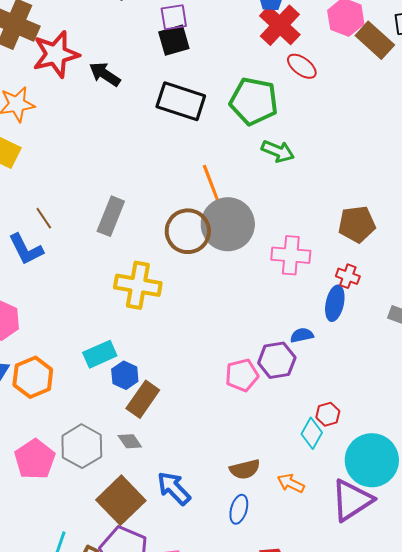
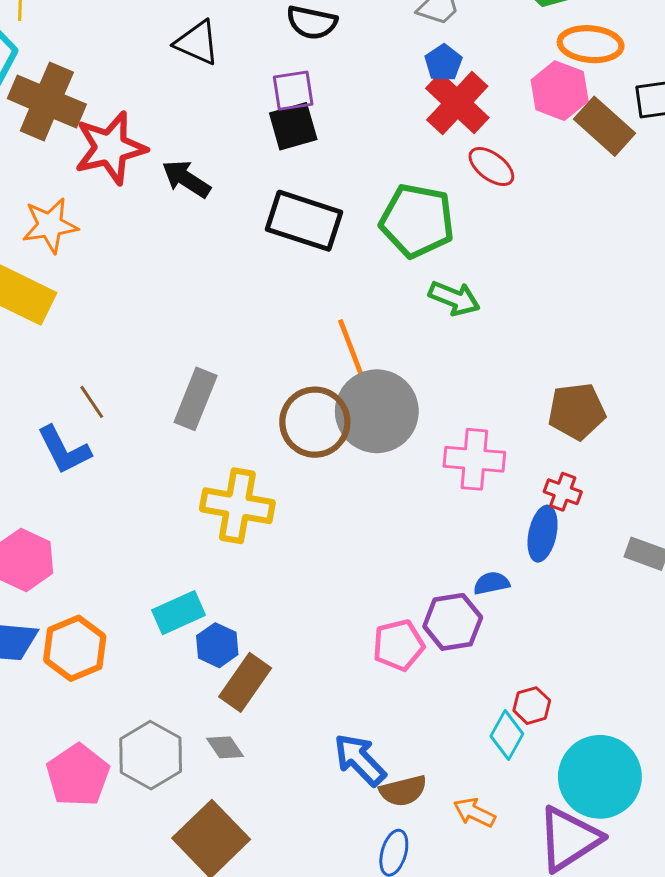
blue arrow: (174, 488) -> (360, 760), moved

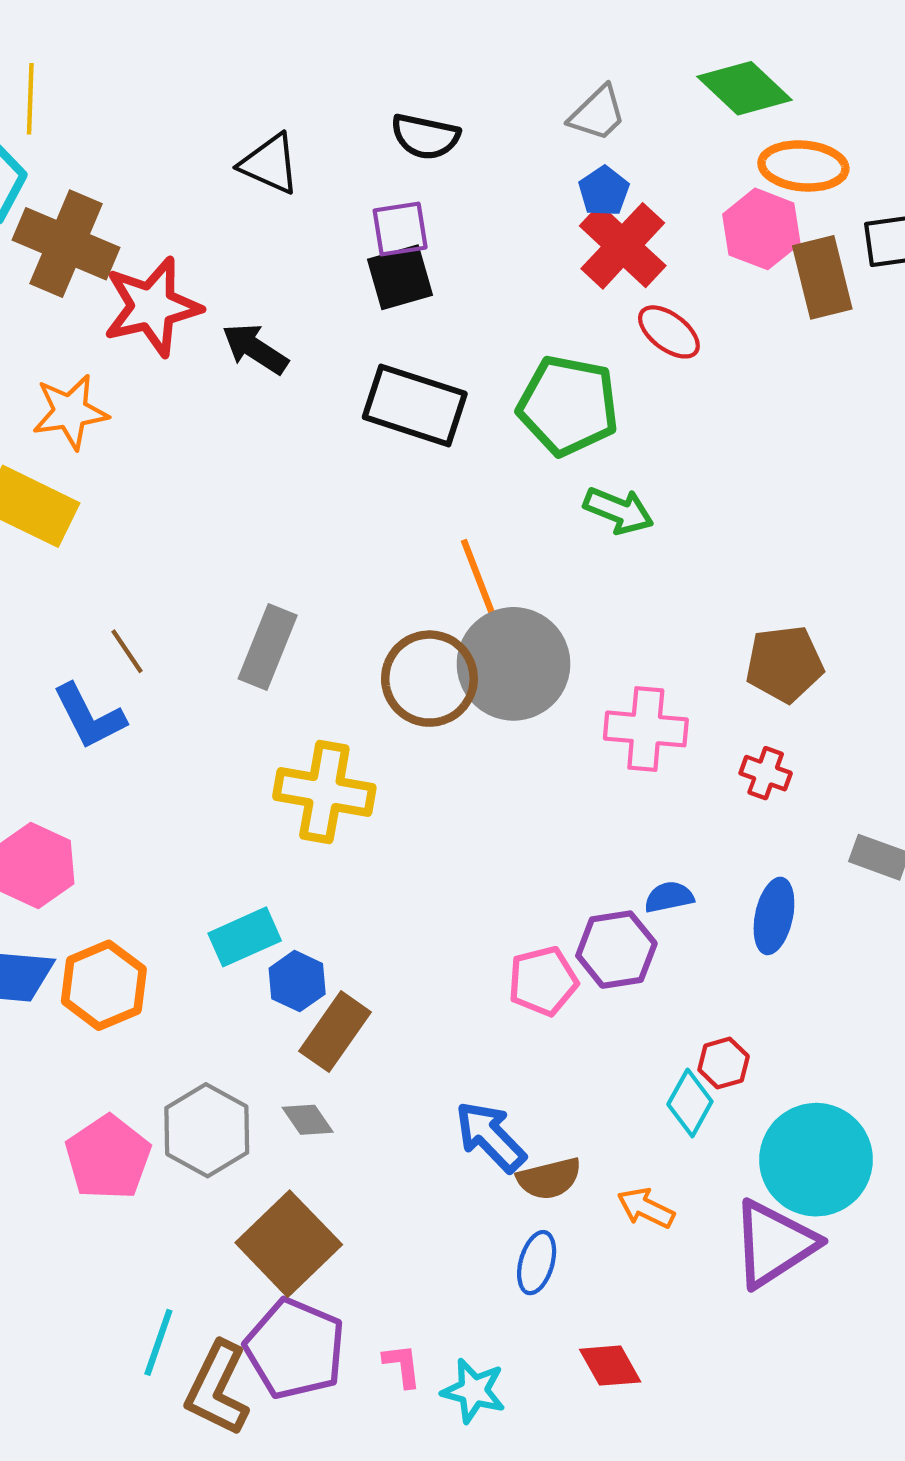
brown rectangle: (605, 126) -> (822, 277), turned 34
blue ellipse: (543, 534) -> (774, 916), moved

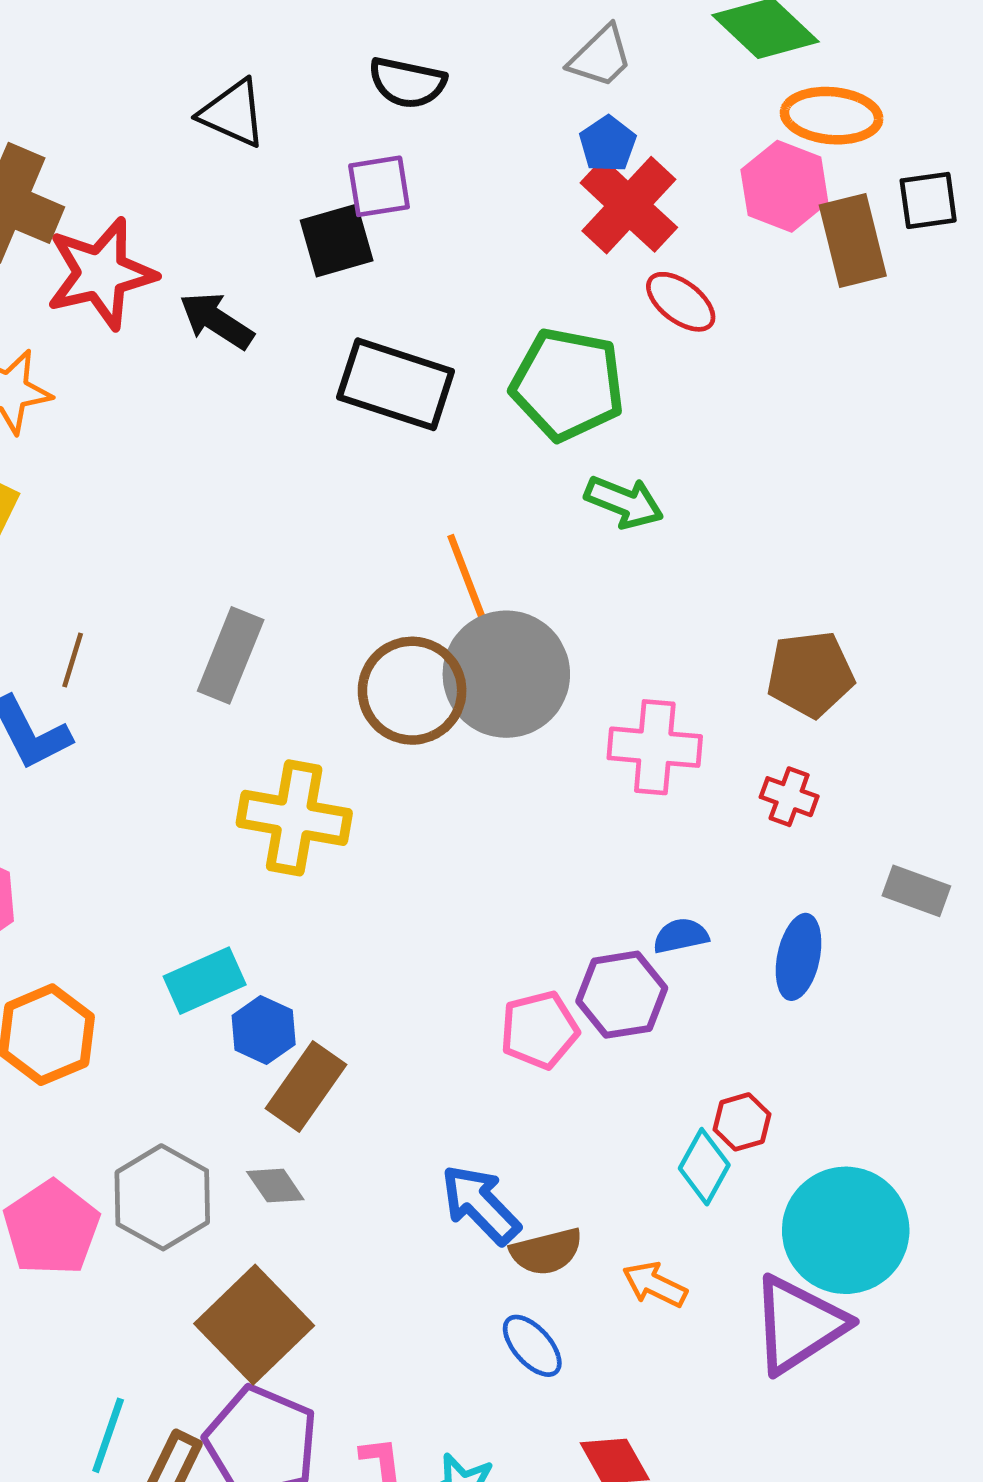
black square: (400, 277) -> (337, 241), moved
brown line: (127, 651) -> (73, 660), turned 51
blue ellipse: (537, 1263) -> (532, 1346), turned -58

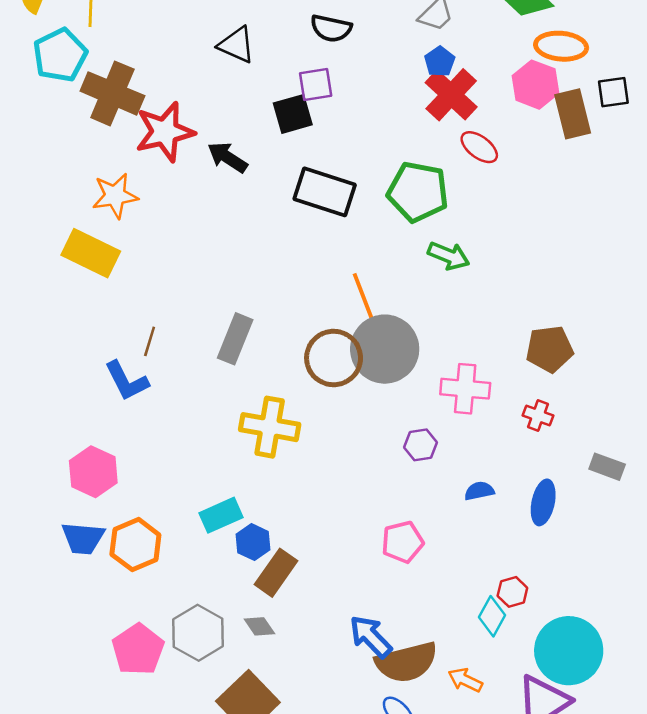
purple hexagon: (622, 995) -> (420, 445), moved, size x0.7
brown semicircle: (546, 1252) -> (406, 662), size x1.6

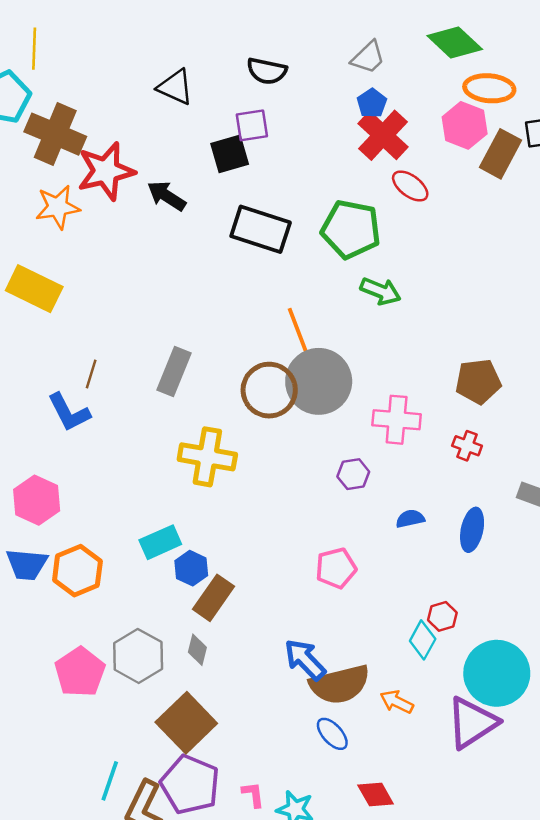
brown rectangle: (573, 114) -> (500, 154), turned 42
orange star: (115, 196) -> (58, 207), moved
gray diamond: (259, 626) -> (197, 650), turned 48

